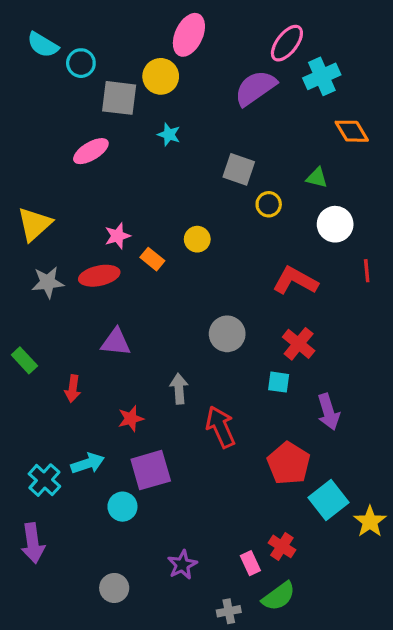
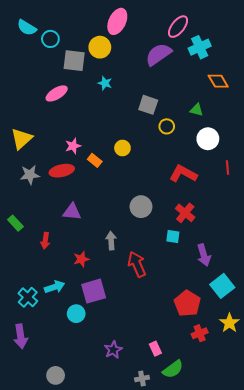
red pentagon: (289, 463) -> (187, 303), moved
cyan square: (328, 500) -> (222, 286), moved
red cross: (282, 546) -> (200, 333), moved, turned 35
gray circle: (114, 588) -> (56, 375), moved

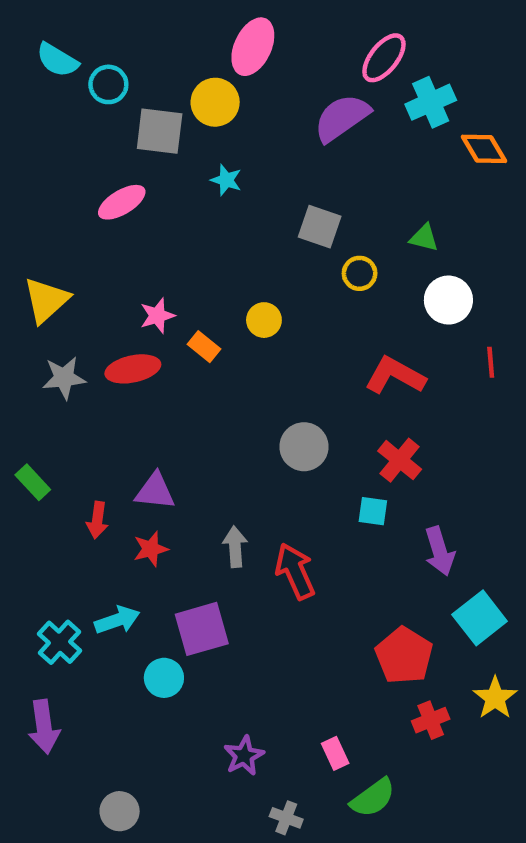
orange diamond: (218, 81) -> (484, 149), moved
purple triangle: (72, 212) -> (155, 491), moved
gray arrow: (111, 241) -> (235, 547), moved
red star: (81, 259) -> (151, 549), moved
gray cross: (142, 379) -> (286, 818), moved, turned 32

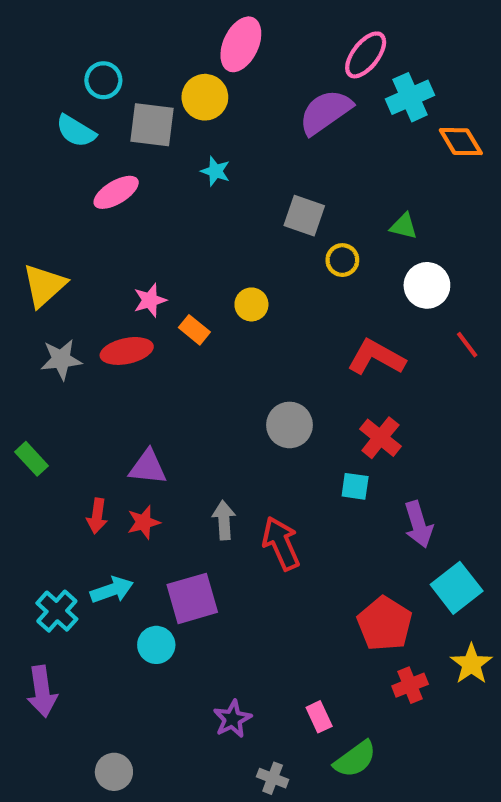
cyan semicircle: (57, 60) -> (76, 131), moved
red line: (491, 362) -> (467, 345), turned -32
red arrow: (97, 520) -> (97, 516), moved

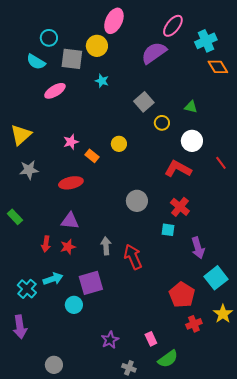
cyan cross: (410, 97) -> (206, 41), moved
gray square: (304, 216) -> (144, 102), turned 30
white circle: (427, 285) -> (192, 141), moved
red ellipse: (127, 351) -> (71, 183), moved

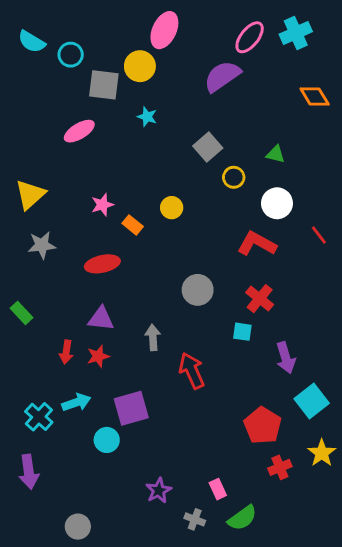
cyan cross: (206, 41) -> (296, 33), moved
cyan semicircle: (36, 62) -> (32, 42), moved
gray arrow: (106, 246) -> (153, 337), moved
gray cross: (129, 368) -> (195, 519), moved

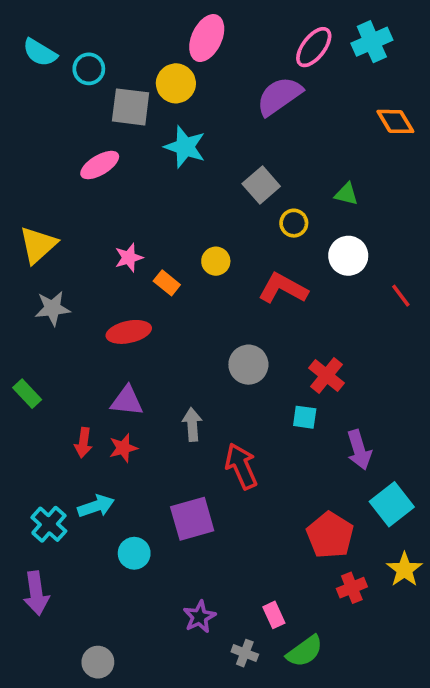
cyan star: (147, 117) -> (185, 147), size x1.6
red L-shape: (257, 244) -> (283, 288), moved
purple square: (131, 408) -> (192, 519), moved

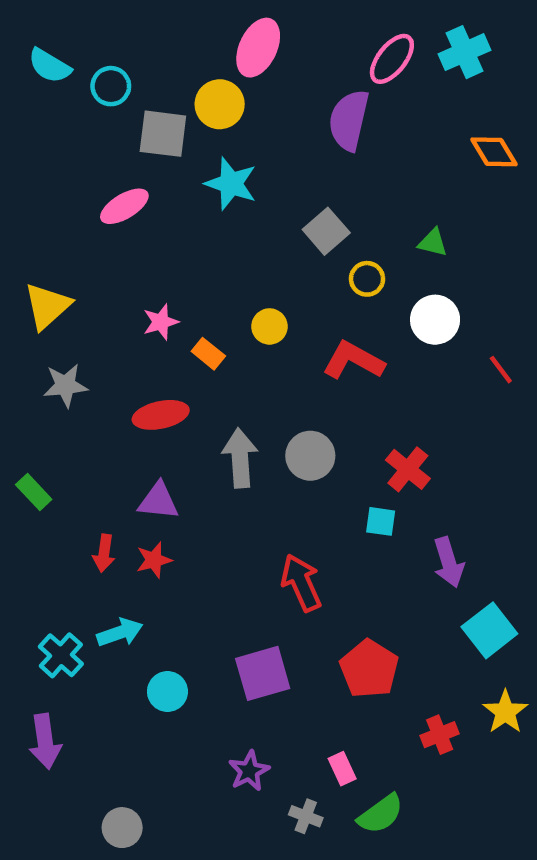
purple semicircle: (279, 96) -> (349, 120), turned -42
gray arrow: (192, 424) -> (240, 458), moved, size x1.4
purple square: (192, 519) -> (263, 673), moved
red pentagon: (330, 535) -> (369, 669), moved

